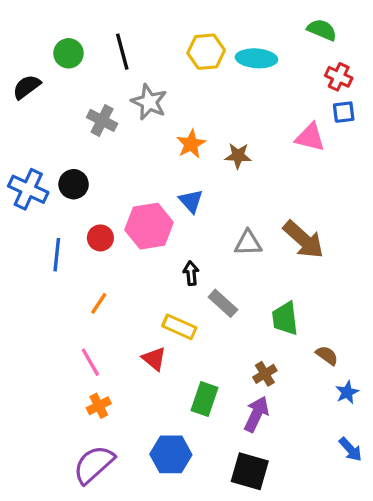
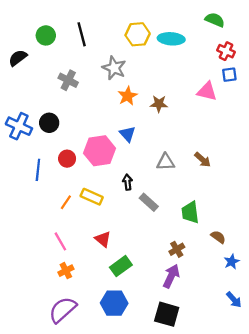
gray star: (149, 102) -> (114, 68), moved
brown arrow: (303, 240) -> (203, 160), size x0.6
yellow rectangle: (179, 327) -> (92, 197), moved
green rectangle: (204, 399) -> (121, 266), moved, turned 35

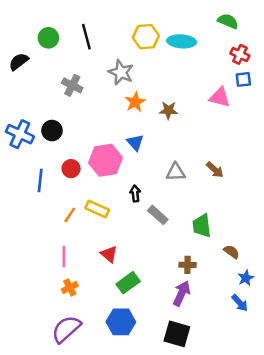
pink line: (60, 241) -> (64, 257), turned 30
brown cross: (177, 249) -> (188, 265), turned 32
blue arrow: (234, 300) -> (240, 303), moved

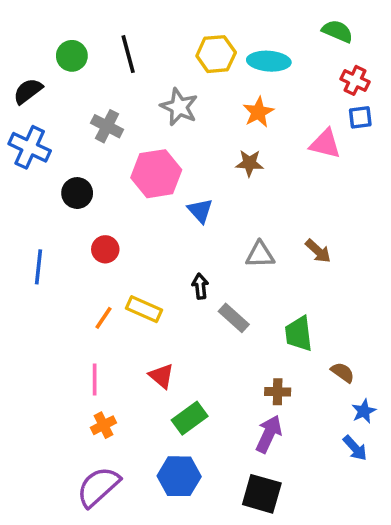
orange star: (135, 102) -> (258, 112), moved
blue cross: (20, 134) -> (30, 147), moved
pink hexagon: (105, 160) -> (156, 174), moved
blue line: (40, 180) -> (38, 267), moved

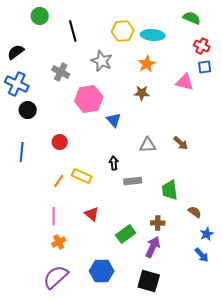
green circle: (72, 56) -> (40, 16), moved
black circle: (77, 193) -> (28, 110), moved
gray rectangle: (234, 318) -> (133, 181), turned -48
green rectangle: (190, 418) -> (126, 234), moved

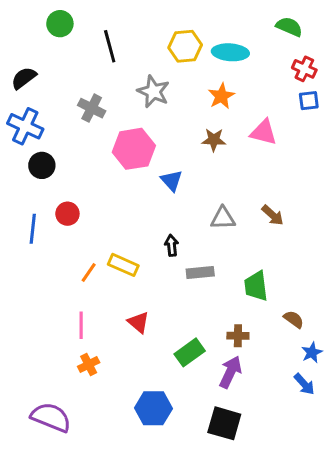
pink triangle: (185, 82) -> (264, 132), moved
red circle: (60, 142) -> (67, 214), moved
purple semicircle: (56, 277) -> (51, 417), moved, turned 64

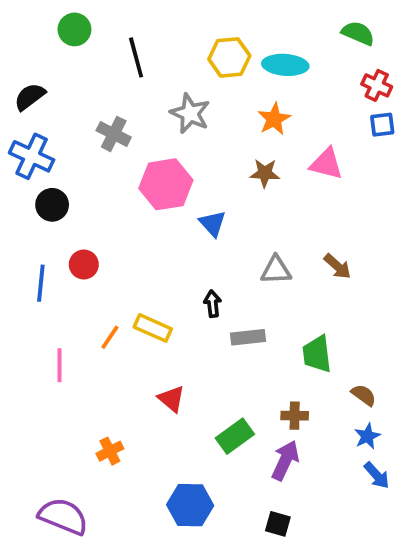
pink line: (81, 325) -> (60, 365), moved
blue star: (312, 352) -> (367, 436), moved
black square: (224, 423) -> (278, 524), size x0.6

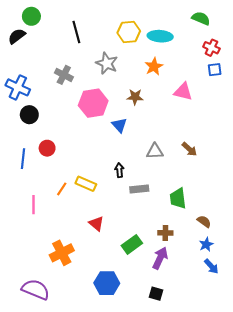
green circle: (74, 29) -> (31, 16), moved
black semicircle: (30, 97) -> (17, 36), moved
brown star: (265, 173) -> (135, 97), moved
orange cross: (110, 451) -> (62, 253), size x1.6

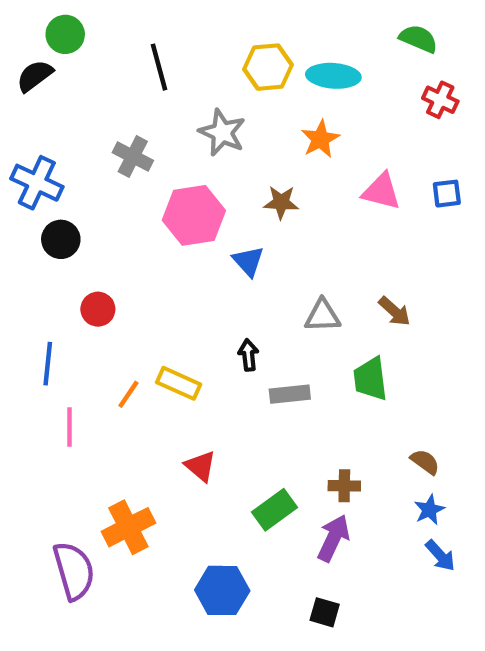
blue square: (215, 70) -> (447, 194), moved
blue line: (23, 159) -> (48, 364), moved
green trapezoid: (178, 198) -> (370, 379), moved
purple semicircle: (36, 289) -> (74, 571), moved, turned 52

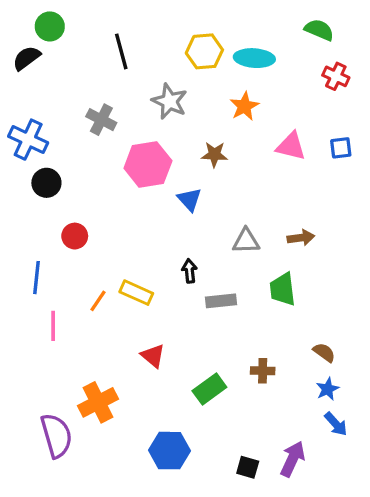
brown arrow: (394, 311) -> (301, 238), turned -50
purple arrow: (333, 538) -> (293, 459), moved

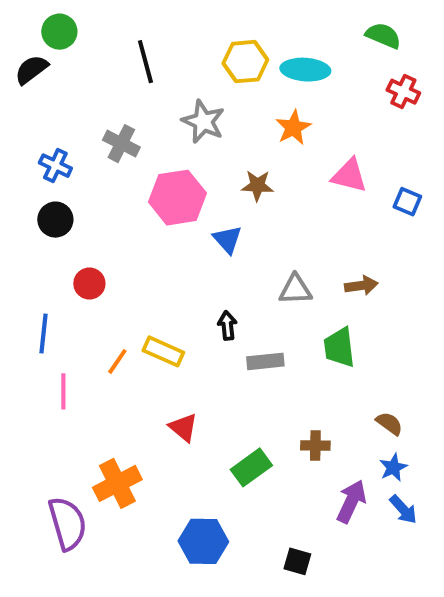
blue cross: (28, 140) -> (55, 166), moved, size x0.7
blue square: (341, 148) -> (407, 202), moved, turned 30
purple arrow: (293, 459) -> (351, 501), moved

